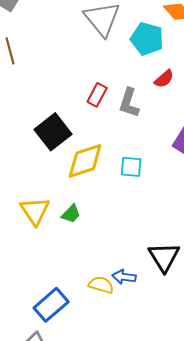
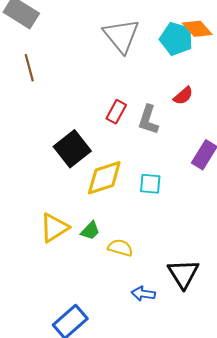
cyan pentagon: (147, 39) -> (176, 39), moved
yellow triangle: (35, 211) -> (54, 228), turned 32
yellow semicircle: (101, 285) -> (120, 248), moved

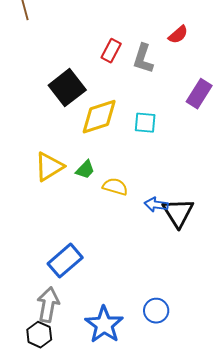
blue arrow: (143, 294) -> (156, 205), moved

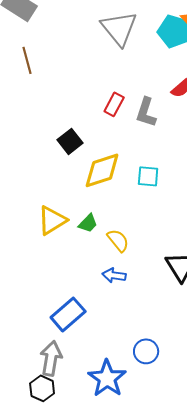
black square: (67, 88) -> (70, 141), size x0.7
yellow semicircle: (115, 187) -> (118, 240), turned 35
blue arrow: (156, 205) -> (114, 275), moved
blue circle: (156, 311) -> (146, 351), moved

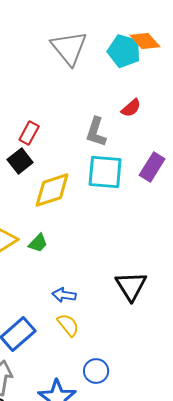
red rectangle: (114, 104) -> (29, 133), moved
cyan square: (148, 176) -> (105, 172), moved, size x1.6
yellow semicircle: (118, 240) -> (68, 325), moved

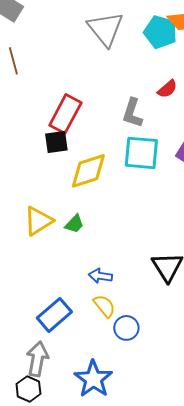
red rectangle: (29, 133) -> (65, 114), size x1.6
black square: (20, 161) -> (56, 142), turned 30
blue circle: (96, 371) -> (126, 328), moved

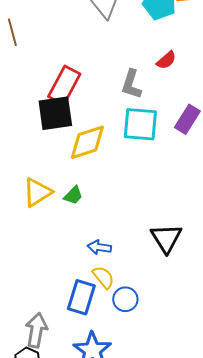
black square: (56, 142) -> (55, 113), size x1.5
blue rectangle: (54, 315) -> (81, 297), moved, turned -32

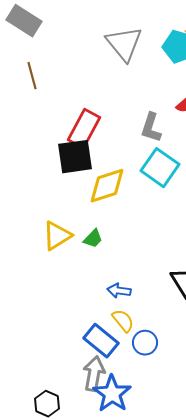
cyan square: (140, 124) -> (160, 168), turned 30
blue rectangle: (81, 297) -> (101, 341), turned -68
gray arrow: (36, 330) -> (94, 374), moved

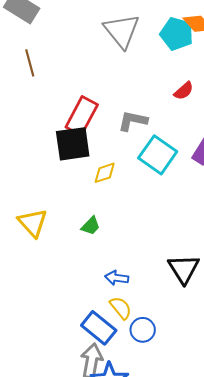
gray L-shape: (151, 128) -> (133, 121), moved, turned 84
yellow diamond: (107, 186) -> (105, 173), size x0.6
yellow triangle: (57, 236) -> (33, 223), moved, turned -40

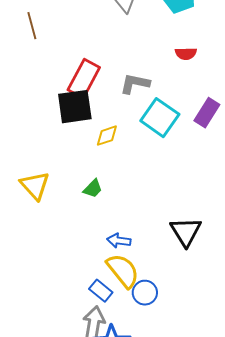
red semicircle: (184, 91) -> (186, 54), turned 40
yellow semicircle: (121, 308) -> (123, 271), size x1.5
blue rectangle: (99, 328) -> (101, 291), size x0.7

